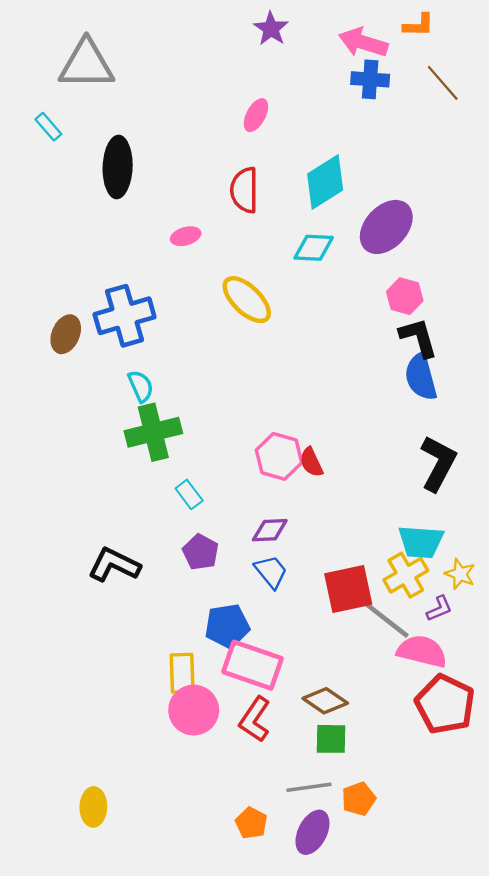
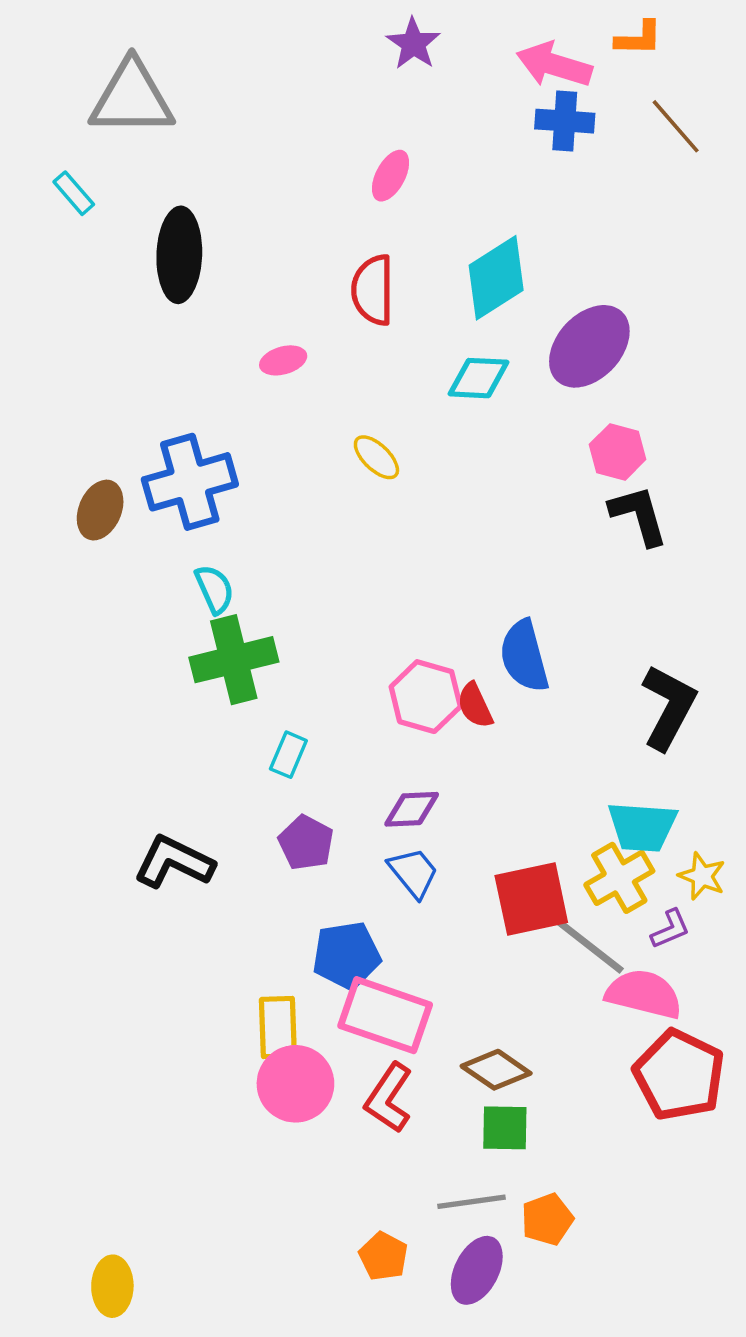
yellow ellipse: (247, 300) -> (376, 457), size x0.6
blue semicircle: (421, 377) -> (524, 656), moved
cyan rectangle: (189, 494) -> (288, 755), turned 60
yellow ellipse: (93, 807) -> (112, 1286), moved

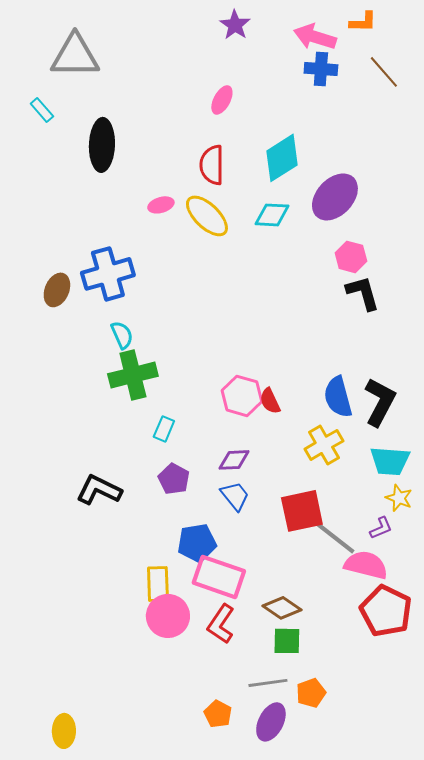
yellow ellipse: (376, 457) -> (207, 216), moved, size x1.6
blue semicircle: (524, 656) -> (338, 397), moved
cyan trapezoid: (642, 827) -> (390, 461), moved
yellow cross: (619, 878) -> (324, 445), moved

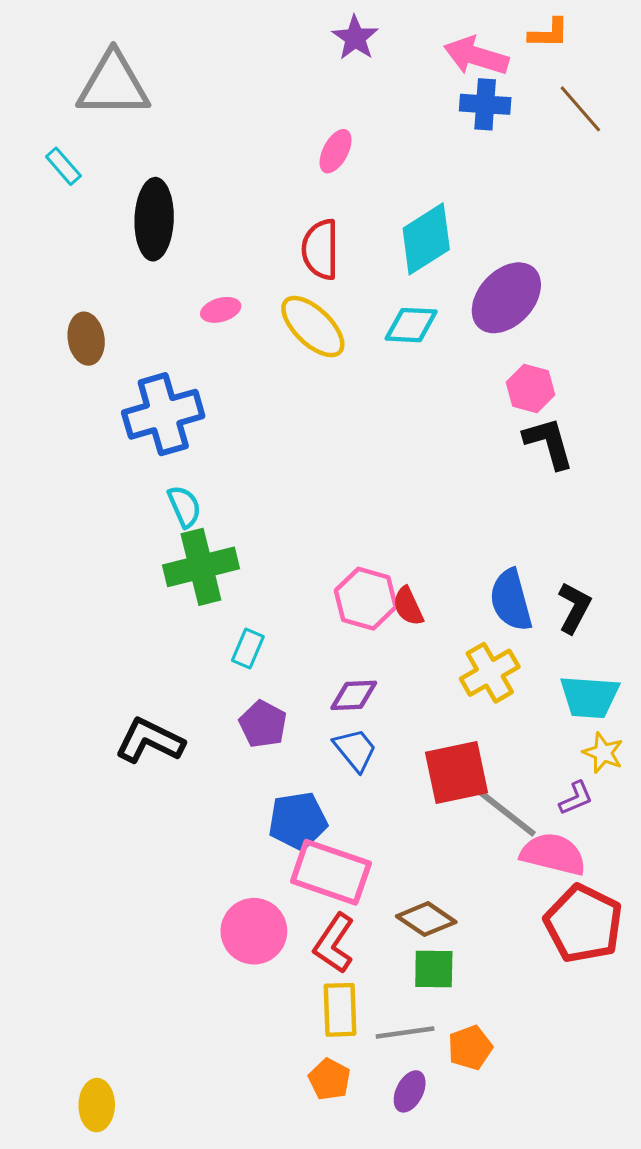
pink ellipse: (161, 205) -> (221, 310), moved
brown ellipse: (57, 290) -> (86, 339), moved, turned -32
black L-shape: (380, 402) -> (574, 608), size x0.7
yellow rectangle: (158, 584) -> (340, 1010), moved
purple ellipse: (271, 722) -> (410, 1091), size x0.7

